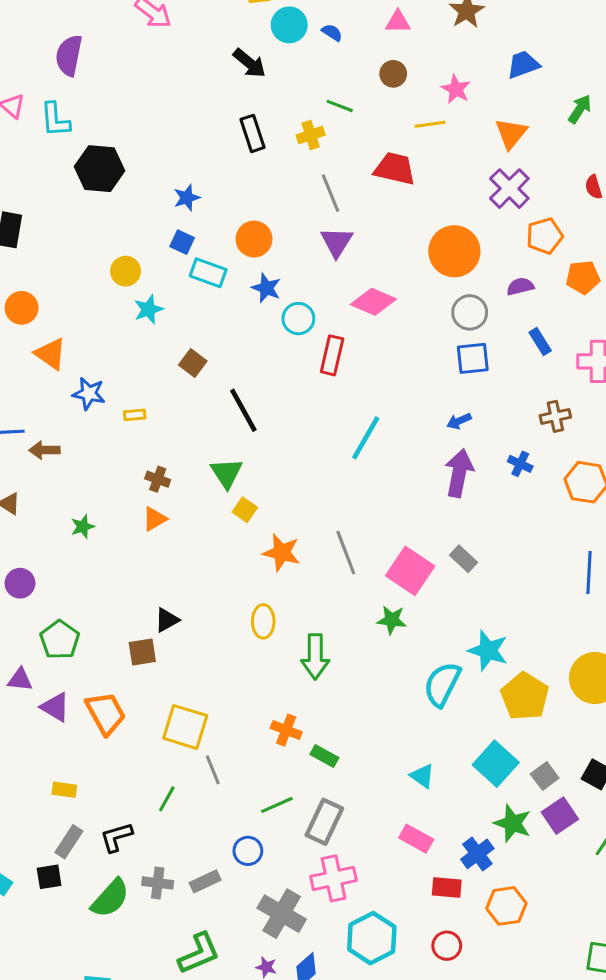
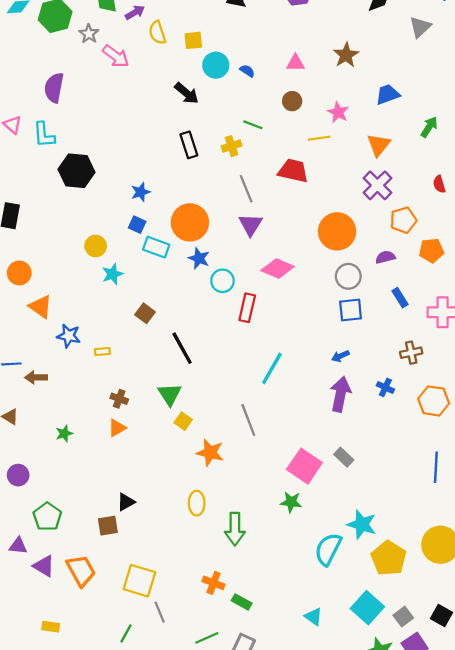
orange circle: (254, 239) -> (190, 222), size x1.4
gray line: (346, 553) -> (248, 420), moved

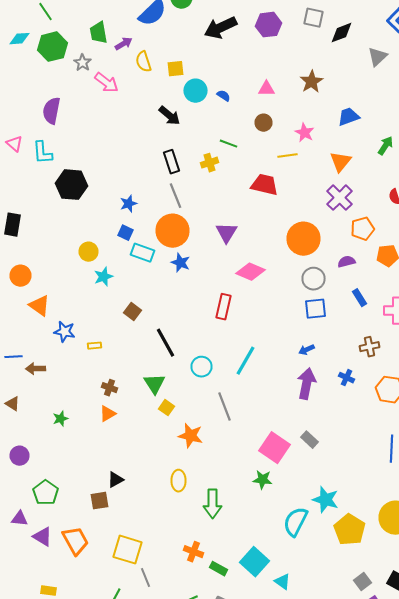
gray line: (246, 189) -> (176, 196), moved
cyan circle: (223, 281) -> (202, 367), moved
cyan square: (367, 608) -> (254, 562), moved

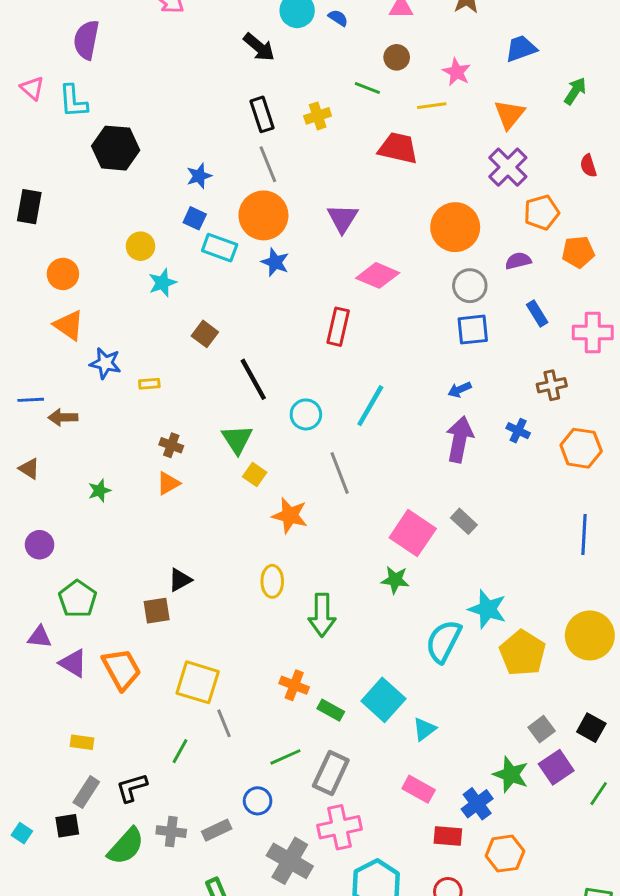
green line: (228, 144) -> (367, 88), moved
orange circle: (20, 276) -> (63, 274), moved
cyan triangle: (282, 582) -> (424, 729), turned 48

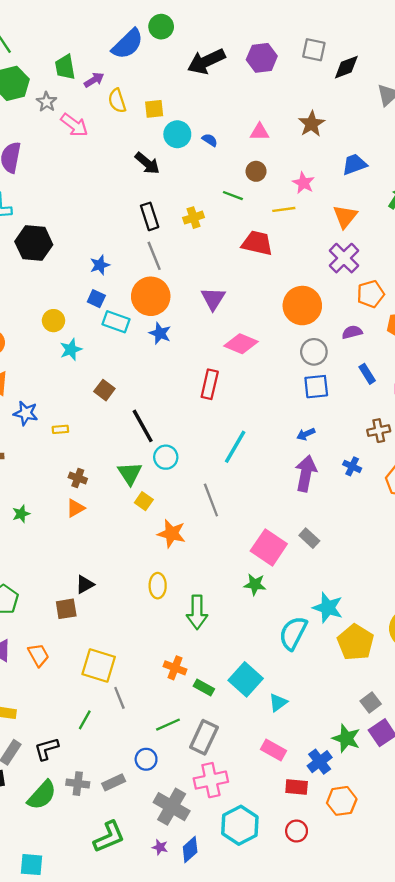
cyan circle: (306, 414) -> (166, 457), moved
orange trapezoid: (121, 669) -> (38, 655), size x0.7

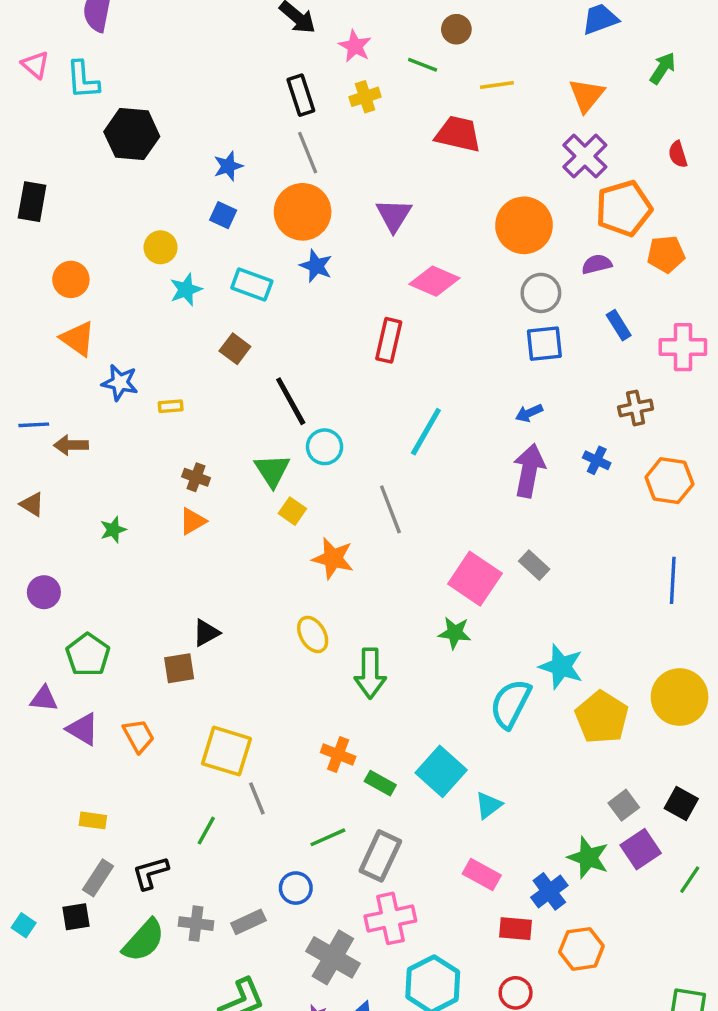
pink star: (303, 183) -> (355, 46), moved
orange pentagon: (371, 294) -> (624, 208), size x1.4
cyan rectangle: (116, 322) -> (252, 285), moved
yellow ellipse: (158, 586) -> (313, 634), turned -30

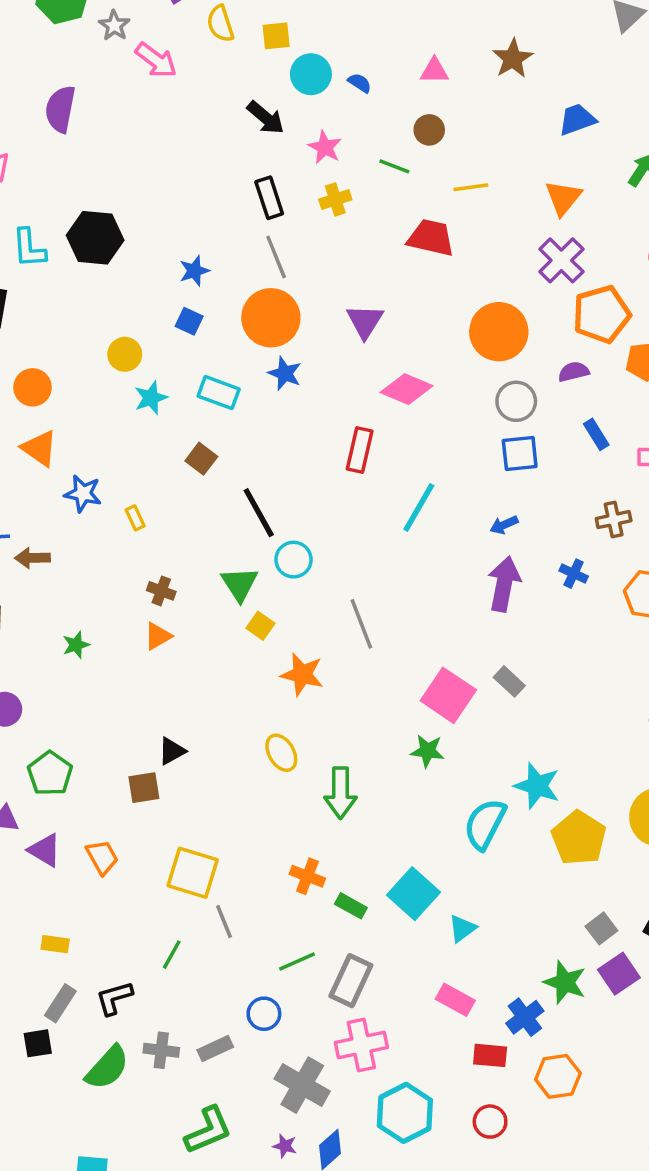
cyan L-shape: (83, 80) -> (29, 248), moved
yellow rectangle: (171, 406) -> (135, 518), turned 70
cyan line: (426, 432) -> (419, 507), moved

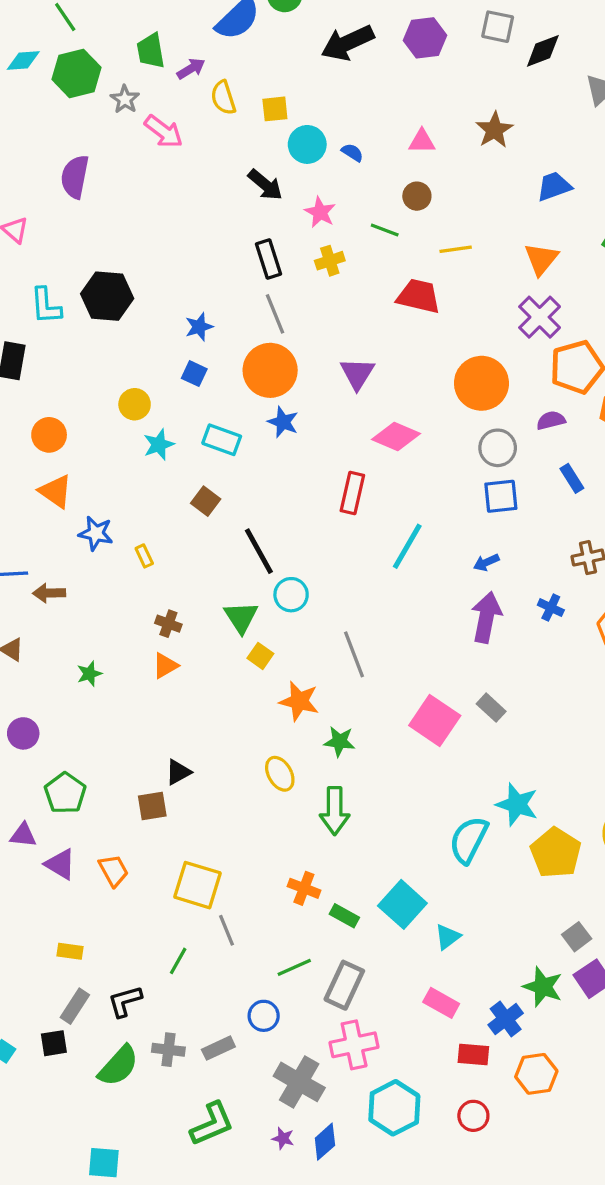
green star: (427, 751) -> (339, 741), moved

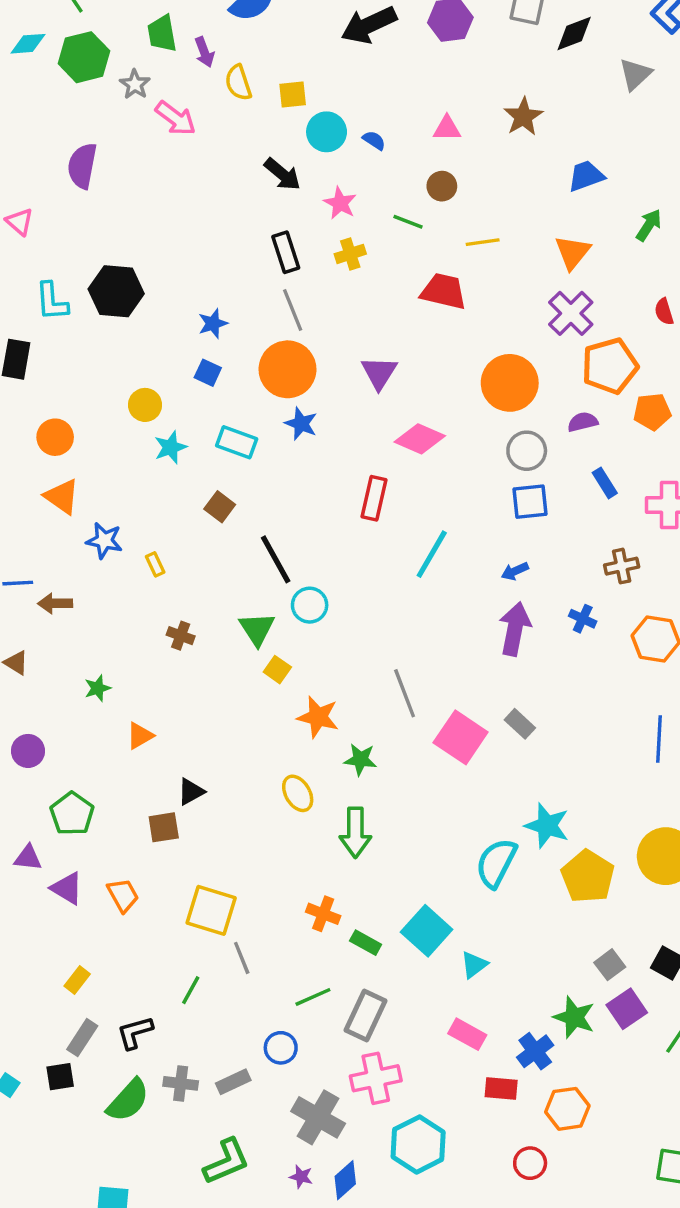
purple arrow: (191, 69) -> (204, 52), turned 100
gray line: (354, 654) -> (405, 693), moved
orange triangle: (165, 666) -> (140, 736), moved
yellow rectangle: (70, 951) -> (77, 980), turned -60
red circle: (473, 1116) -> (530, 1163), moved

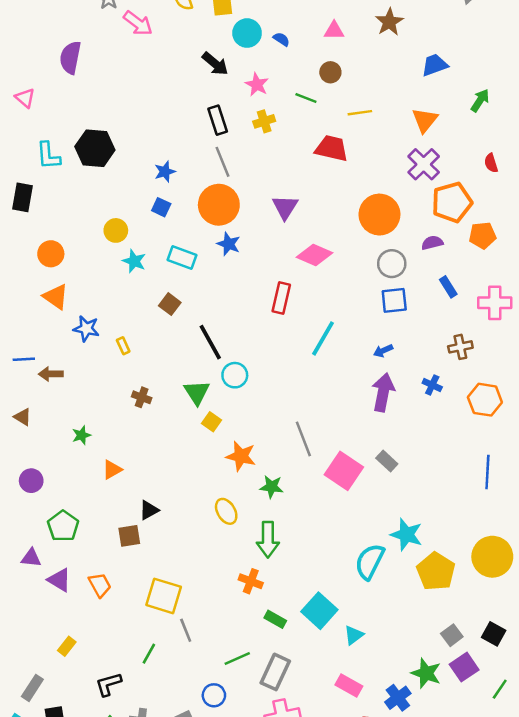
cyan star: (170, 447) -> (134, 261), turned -30
orange cross: (323, 914) -> (251, 581), moved
gray rectangle: (82, 1038) -> (32, 688), moved

